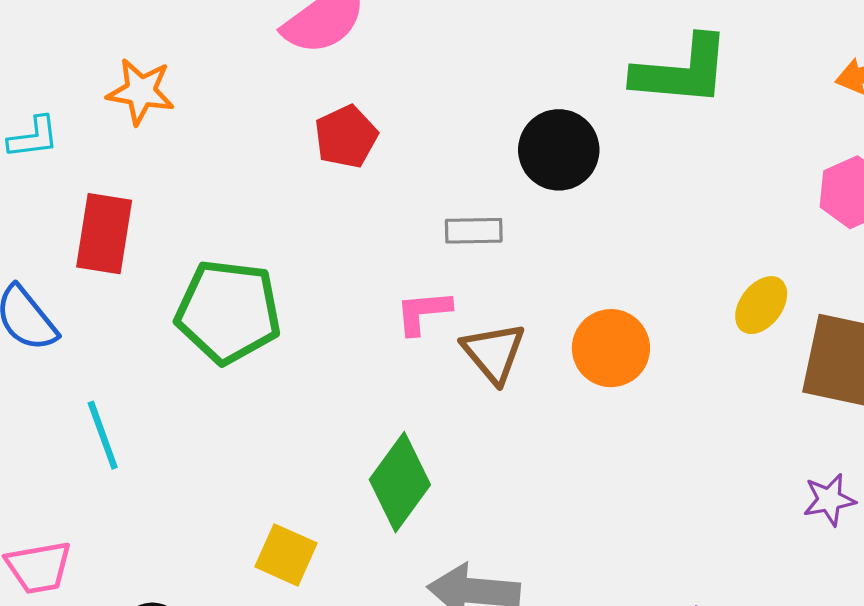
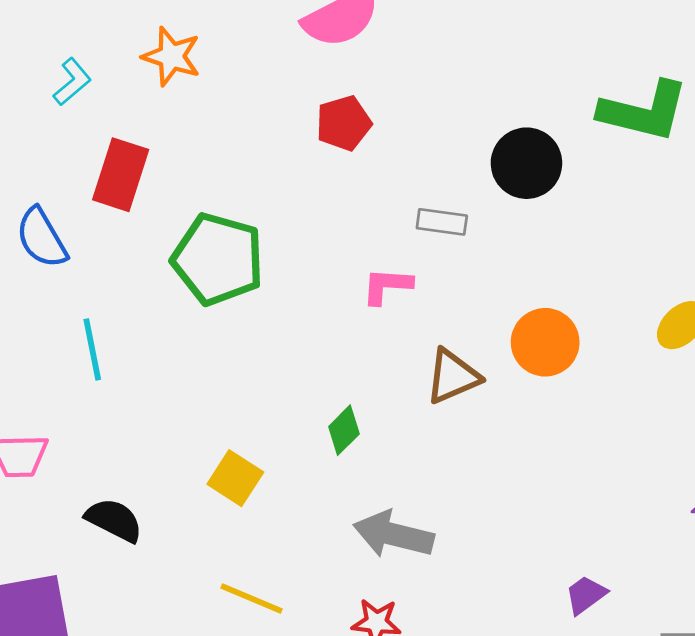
cyan L-shape: (33, 137) -> (72, 82), turned -42
brown triangle: (494, 353) -> (453, 376), moved, turned 38
green diamond: (400, 482) -> (344, 430), size x0.6

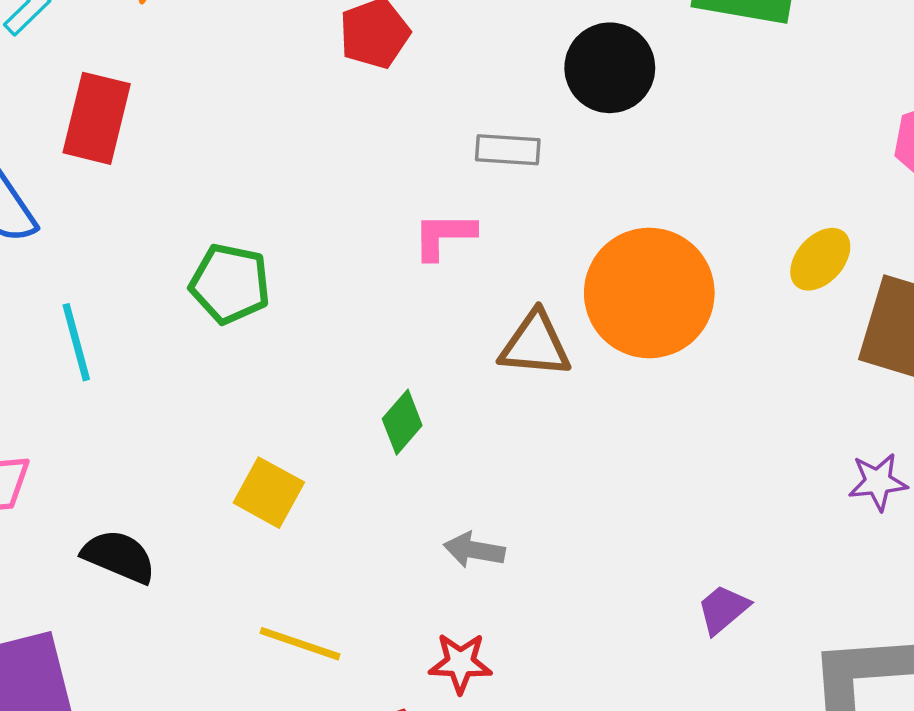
green pentagon: (218, 259) -> (230, 284), moved, size x0.7
orange circle: (545, 342) -> (649, 293), size x1.5
brown triangle: (453, 376) -> (535, 345), turned 32
gray arrow: (393, 535) -> (474, 550), size x0.6

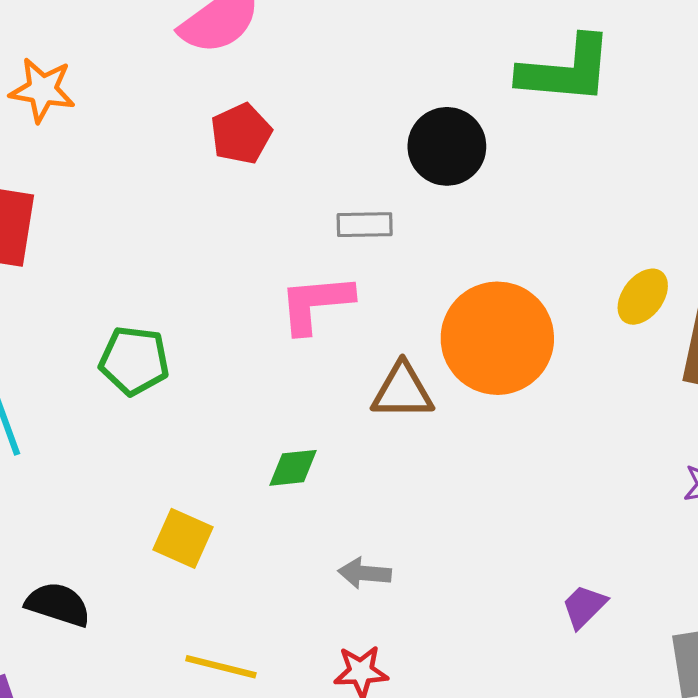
pink L-shape: (444, 236) -> (316, 303), size x1.4
green diamond: (402, 422) -> (293, 468), turned 48

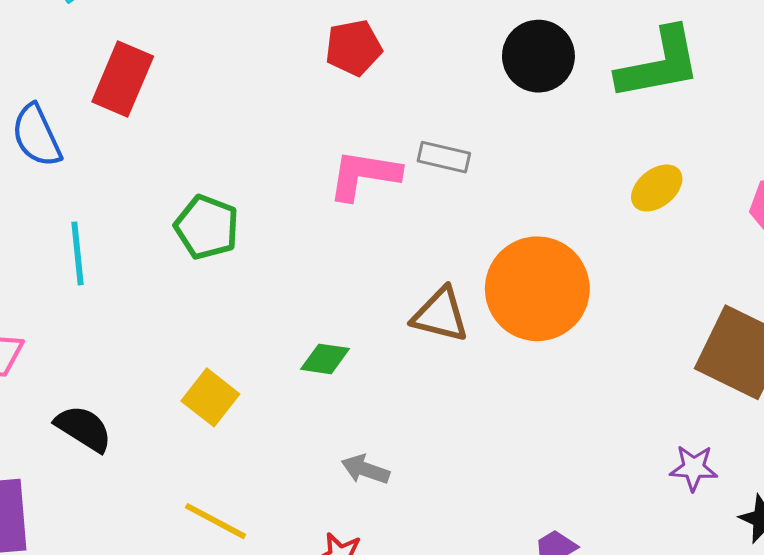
green L-shape: (566, 70) -> (659, 64), turned -30
black circle: (447, 146) -> (538, 56), moved
yellow ellipse: (643, 297) -> (657, 188), moved
pink L-shape: (316, 303) -> (364, 175), moved

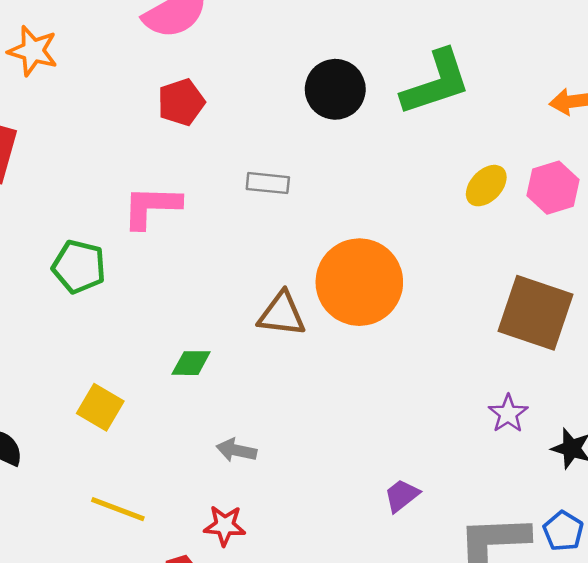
pink L-shape: (364, 175) -> (151, 207), moved
yellow ellipse: (657, 188) -> (486, 186), moved
purple star: (694, 468) -> (508, 414), turned -30

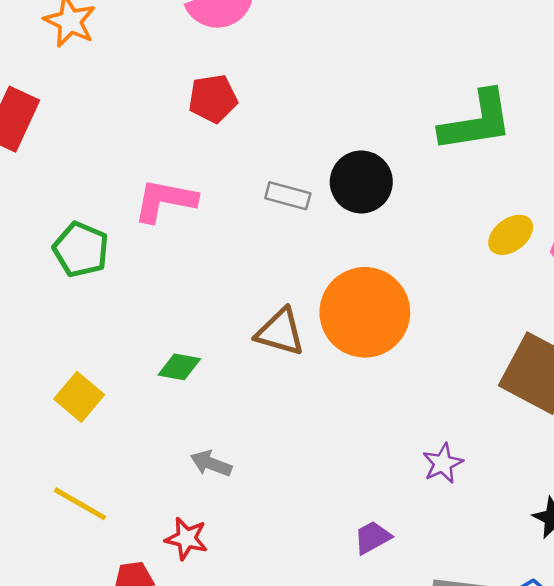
black circle: (335, 89) -> (361, 182), moved
purple star: (508, 414) -> (443, 463), moved

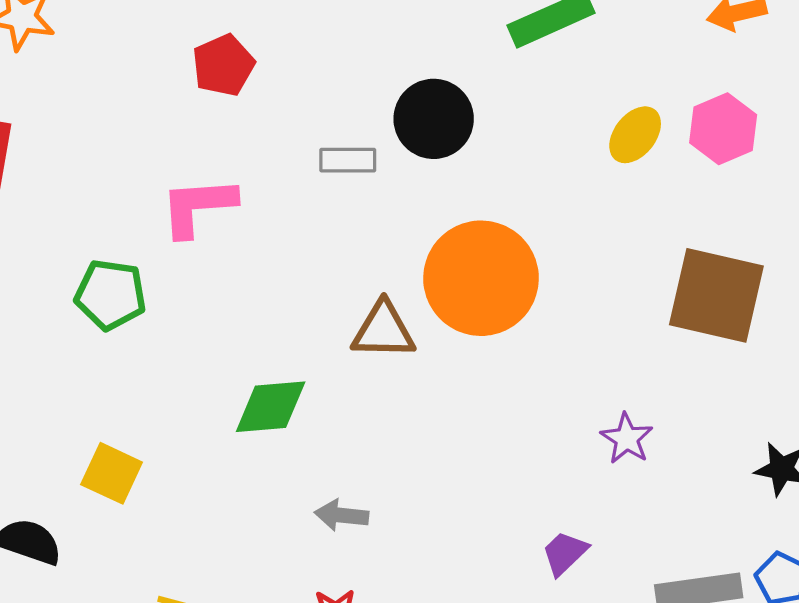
green diamond: (179, 367) -> (271, 407), size x1.4
yellow square: (79, 397) -> (112, 473), moved

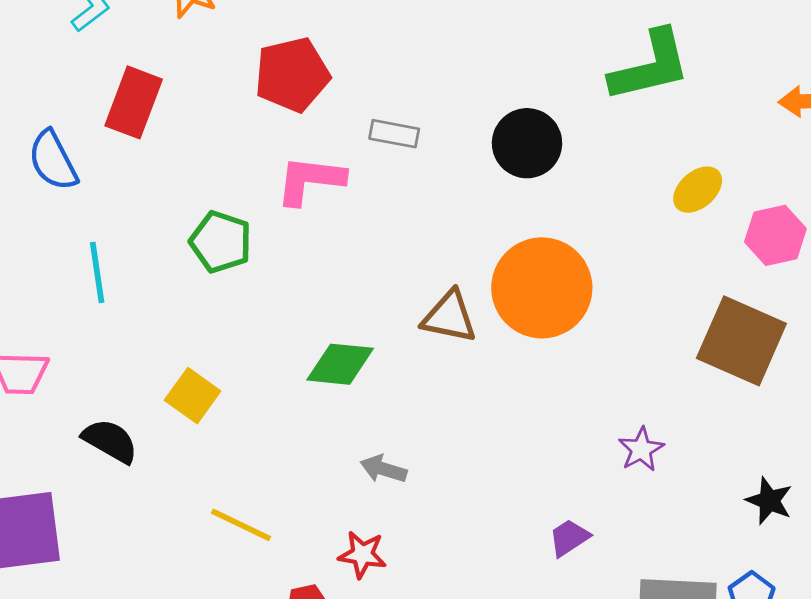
red pentagon: (223, 65) -> (292, 75), moved, size x1.4
pink hexagon: (723, 129) -> (775, 235), moved
gray rectangle: (348, 160) -> (394, 134), moved

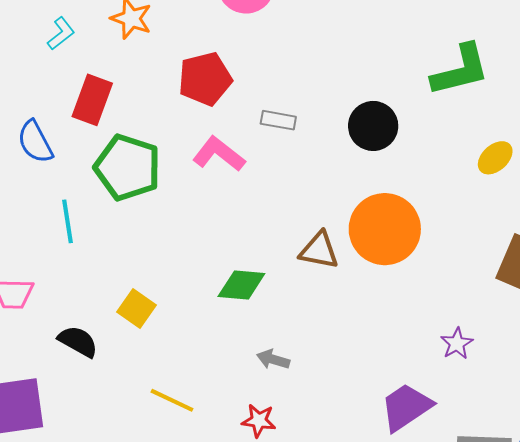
pink L-shape: (310, 180) -> (219, 154), turned 32
green pentagon: (221, 242) -> (128, 168), moved, size x1.5
purple trapezoid: (569, 538) -> (406, 407), size x1.8

